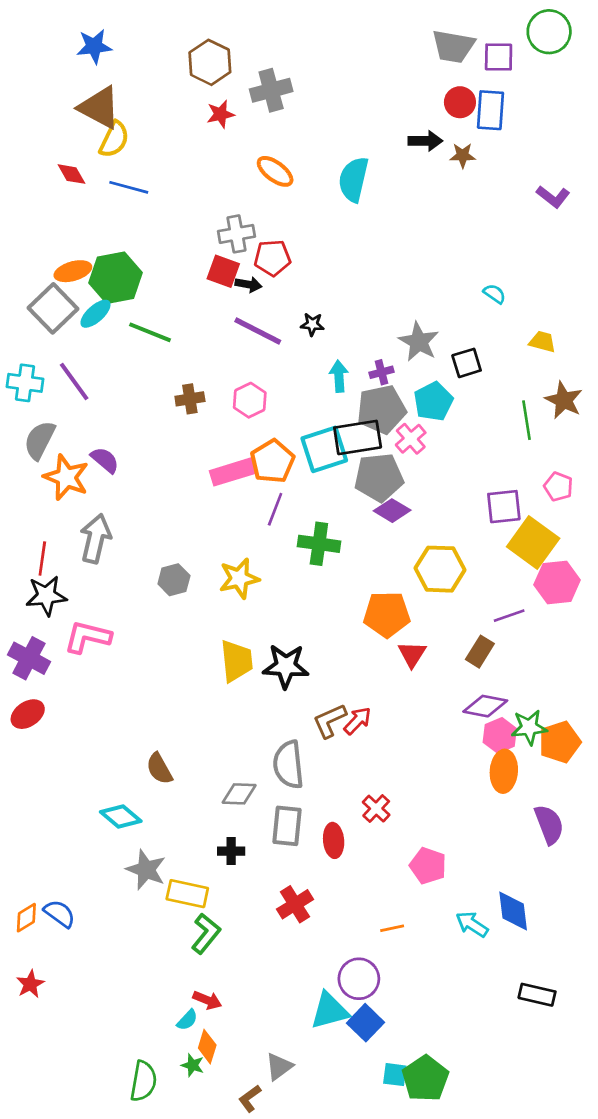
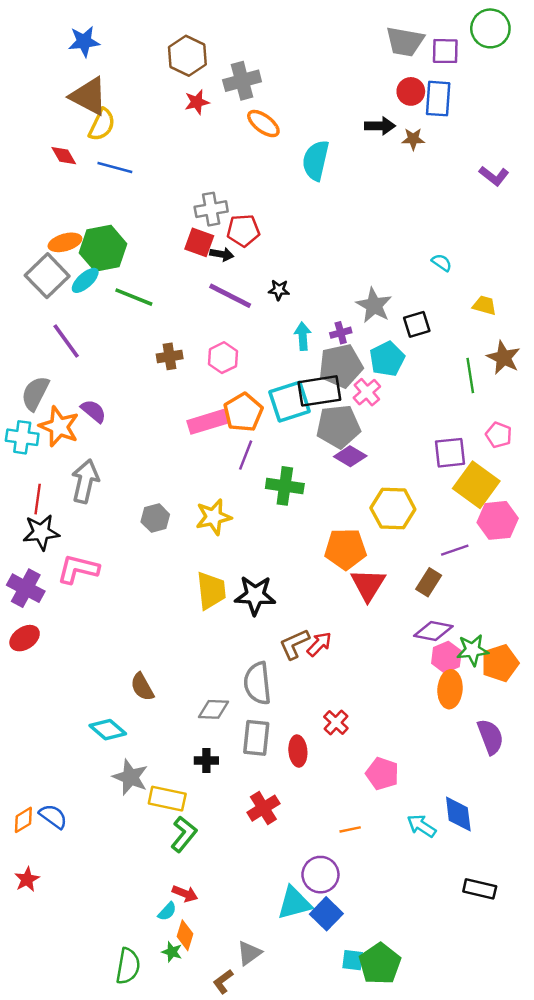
orange ellipse: (275, 171) -> (263, 124), moved
cyan cross: (25, 383) -> (22, 437), moved
red triangle: (412, 654) -> (368, 585), size x1.4

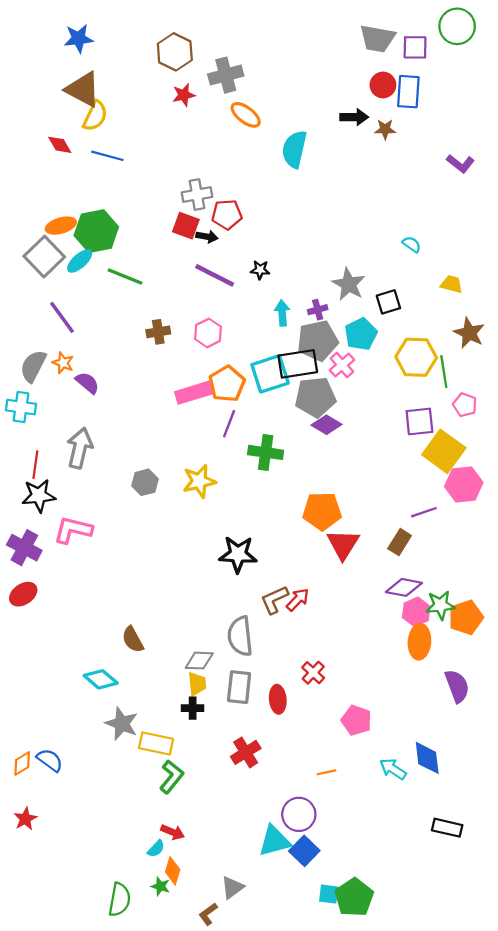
green line: (470, 375) -> (444, 372), moved
orange star: (59, 427) -> (63, 363), moved, size x0.6
yellow hexagon: (393, 509) -> (416, 357), moved
yellow trapezoid: (211, 591) -> (197, 684), moved, size x0.7

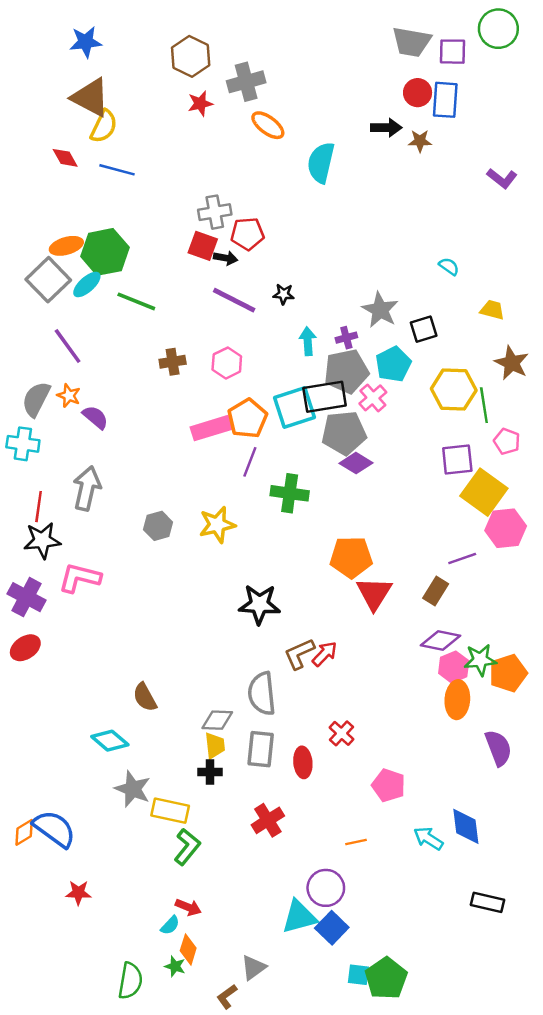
blue semicircle: (50, 760) -> (54, 829), size x1.5
red star: (25, 819) -> (78, 893), moved, turned 30

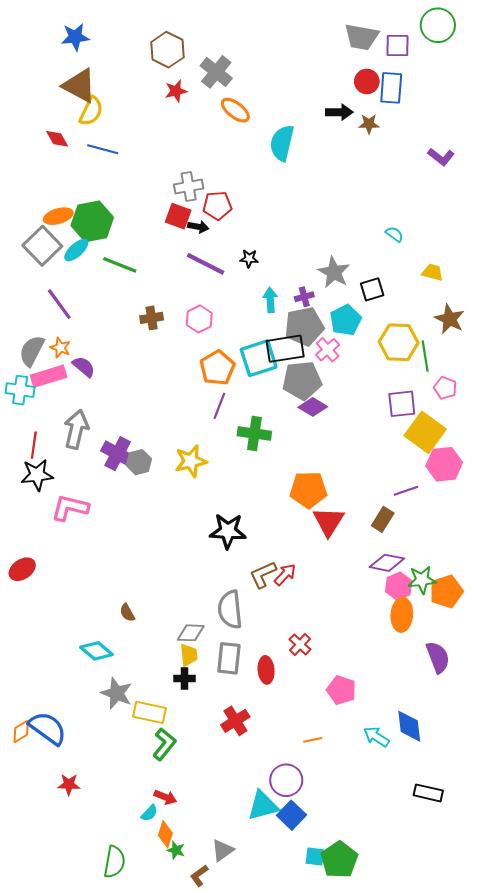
gray cross: (246, 82) -> (216, 72), turned -36
pink rectangle: (211, 428) -> (49, 376), moved
purple cross: (27, 597) -> (118, 454), moved
brown semicircle: (145, 697) -> (127, 613), size x0.7
green star: (175, 966) -> (176, 850), moved

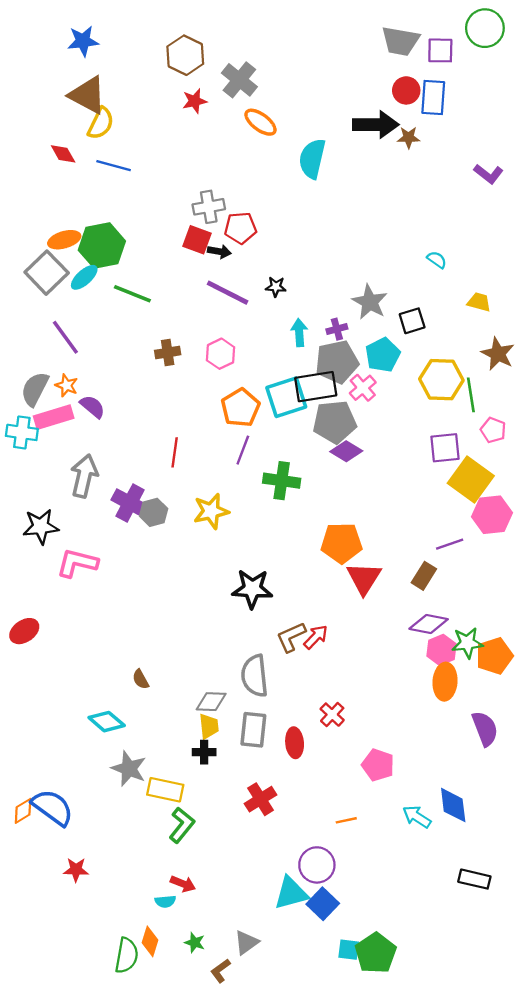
black arrow: (339, 112) -> (376, 125), size x1.5
red line: (34, 445) -> (175, 452), moved
cyan semicircle: (149, 813) -> (165, 901), turned 42
orange diamond: (165, 834) -> (150, 941), moved

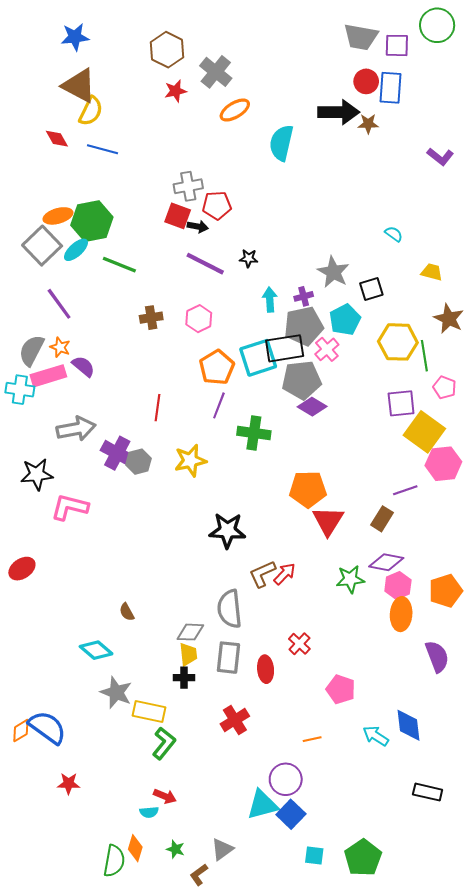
orange ellipse: (260, 122) -> (235, 110), turned -68
gray arrow: (84, 476) -> (76, 429), turned 66
green star: (467, 643) -> (350, 579), moved
green pentagon: (376, 953) -> (363, 858), moved

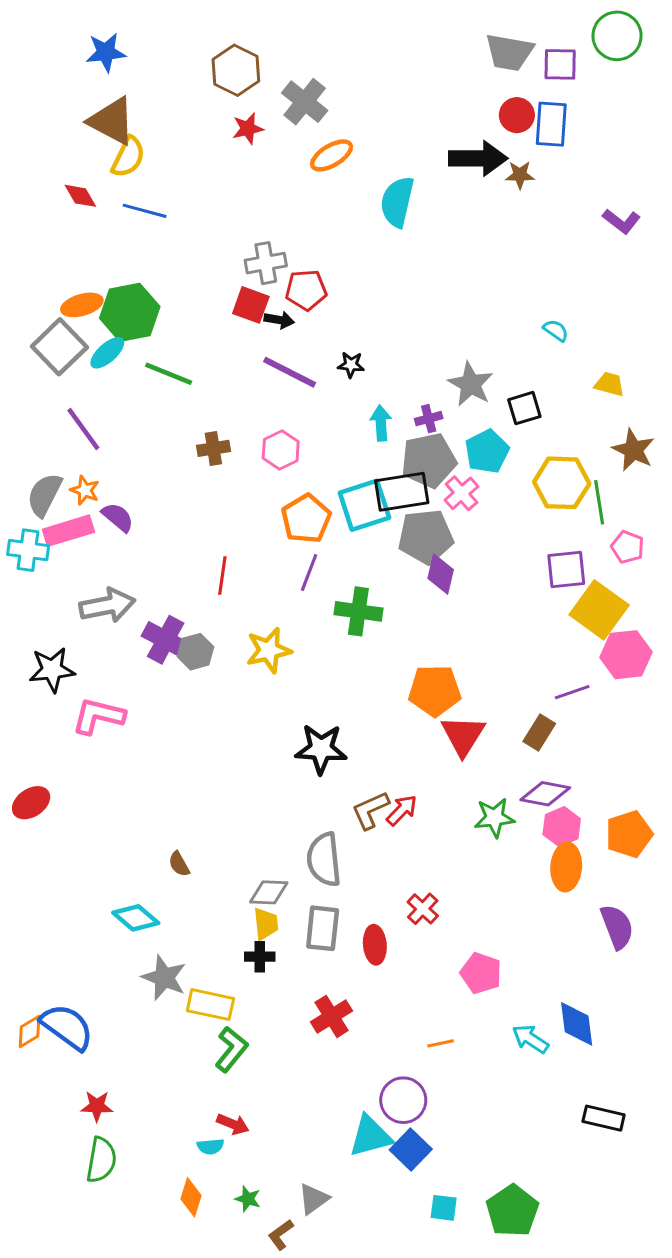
purple diamond: (312, 407) -> (441, 574), turned 72
green semicircle: (114, 861) -> (101, 1160), moved

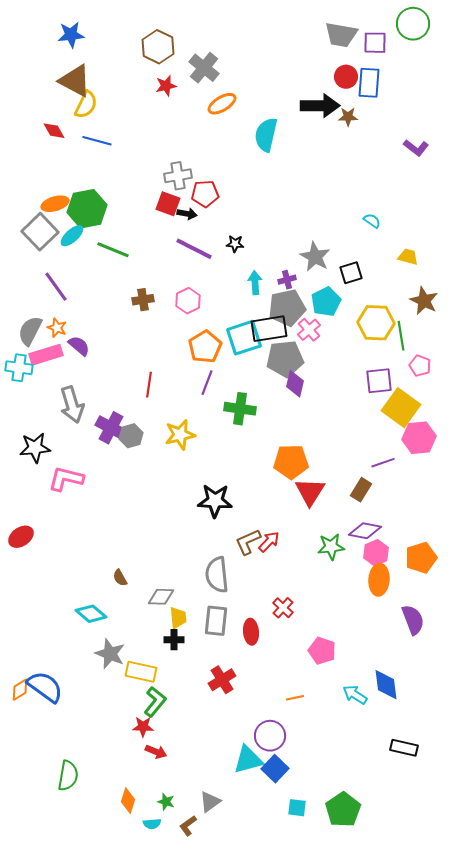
gray arrow: (107, 605) -> (72, 405), turned 84
gray diamond: (269, 892) -> (161, 597), moved
red star: (97, 1106) -> (143, 727), moved
cyan semicircle: (210, 1147) -> (152, 824), moved

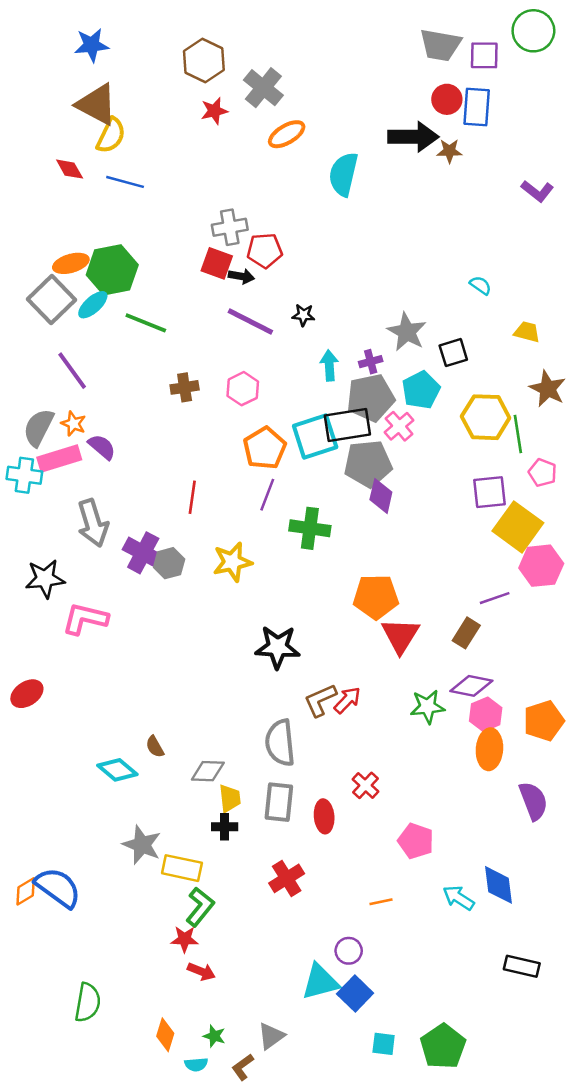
cyan diamond: (91, 614) -> (117, 770), moved
purple circle: (270, 736) -> (349, 951), size x0.7

